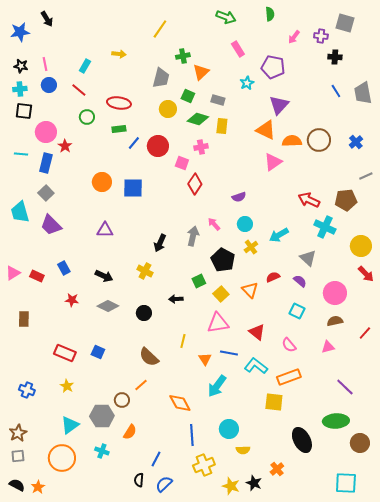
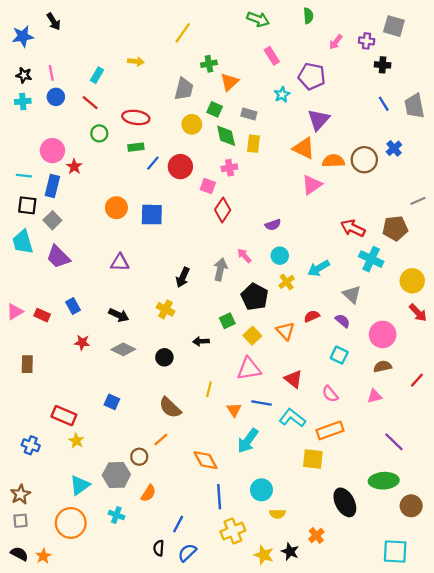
black square: (24, 111) -> (27, 205), moved
green diamond: (198, 119) -> (226, 136), turned 60
blue cross: (356, 142) -> (394, 148), moved
red rectangle: (65, 353) -> (64, 416), moved

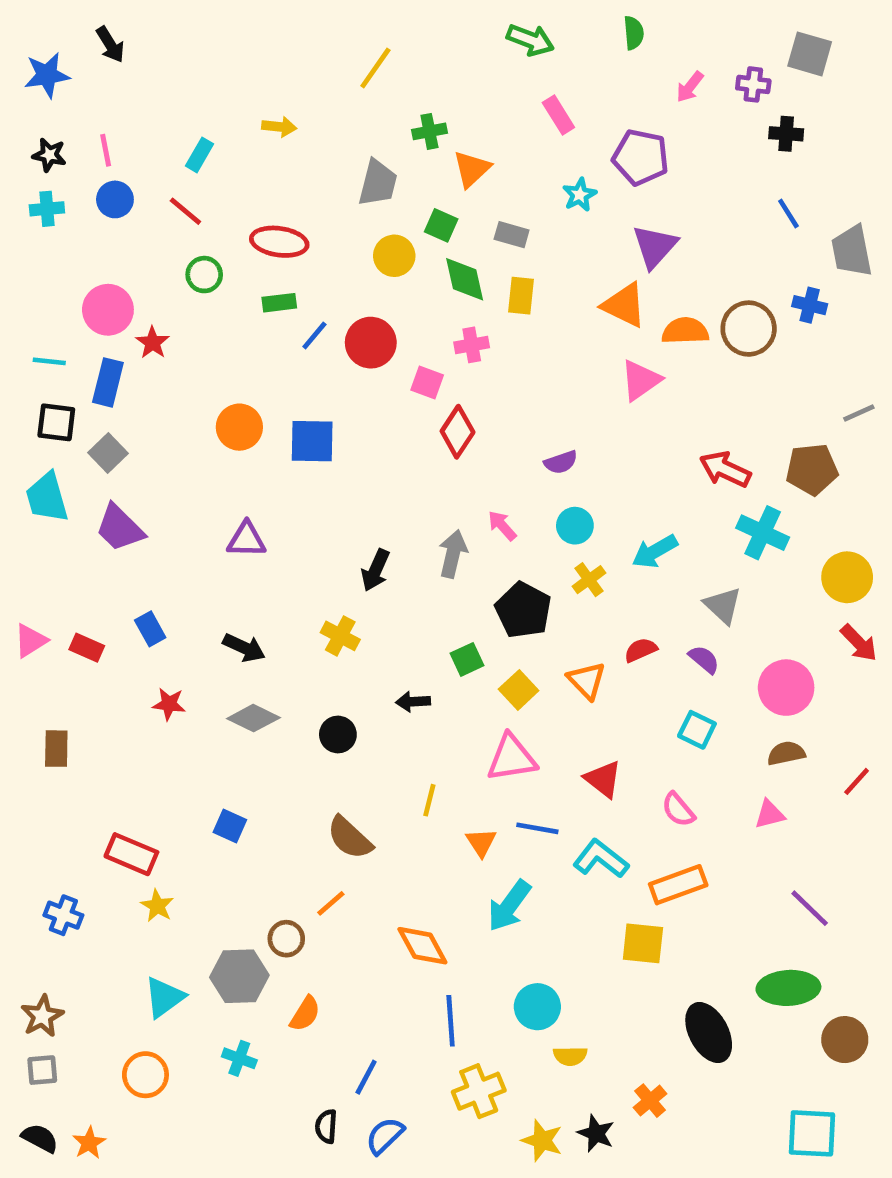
gray trapezoid: (415, 106) -> (852, 251), moved
blue cross: (394, 148) -> (810, 305), turned -35
orange circle: (71, 523) -> (145, 1075), size x0.7

